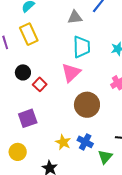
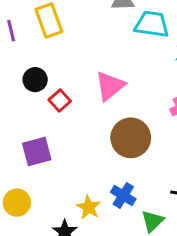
cyan trapezoid: (82, 47) -> (152, 24), moved, turned -85
yellow star: (63, 142) -> (89, 207), moved

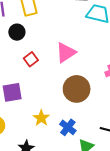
black circle: (35, 80) -> (17, 32), moved
yellow star: (89, 207) -> (41, 118), moved

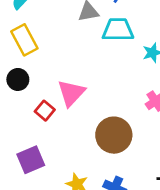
pink triangle: (66, 53) -> (71, 93), moved

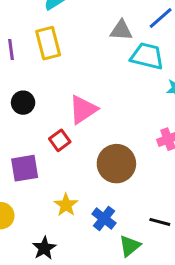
black circle: (18, 79) -> (23, 103), moved
red square: (45, 111) -> (60, 140), moved

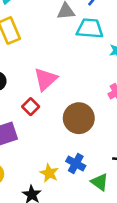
yellow star: (66, 205) -> (49, 173), moved
green triangle: (130, 246) -> (100, 182), turned -36

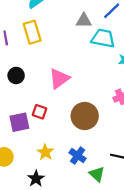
red square: (31, 107) -> (40, 112), moved, turned -32
yellow star: (49, 173) -> (45, 152), moved

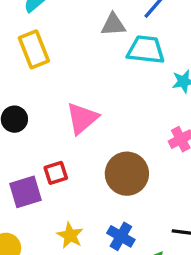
red square: (40, 112) -> (56, 173), turned -32

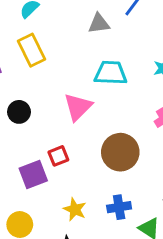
cyan trapezoid: (146, 50) -> (111, 73), moved
blue cross: (121, 236) -> (119, 207), turned -35

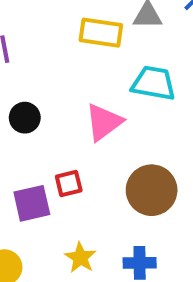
yellow rectangle: (31, 50) -> (101, 33), moved, turned -64

